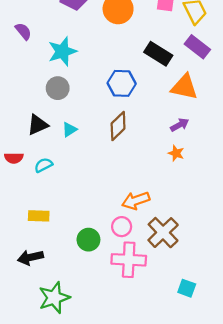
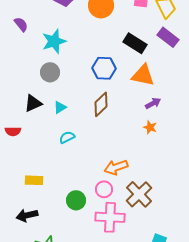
orange triangle: (184, 87) -> (143, 75), moved
cyan semicircle: (43, 165) -> (67, 137), moved

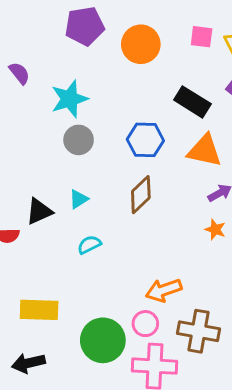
gray circle: (50, 72) -> (79, 140), moved
black triangle: (33, 103) -> (39, 211), moved
yellow rectangle: (34, 180) -> (39, 310), size x1.4
brown cross: (139, 194) -> (198, 331), turned -36
green circle: (76, 200) -> (103, 340), size x1.5

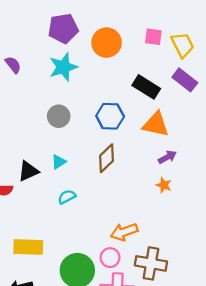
cyan star: (69, 99) -> (63, 67), moved

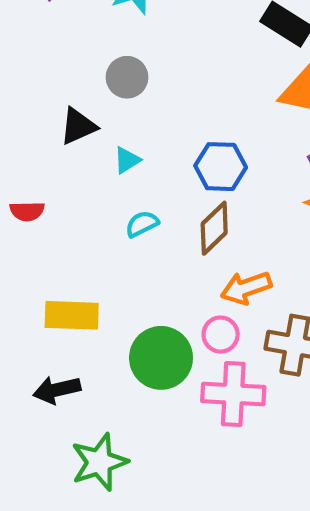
blue hexagon: (110, 116) -> (221, 167), moved
brown diamond: (107, 158) -> (214, 228), moved
black triangle: (28, 171) -> (78, 126), moved

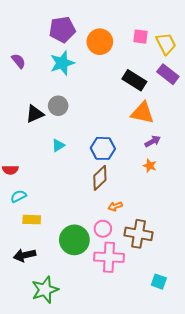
black triangle: (78, 126) -> (35, 114), moved
cyan semicircle: (142, 224) -> (19, 196), moved
orange arrow: (246, 288) -> (115, 206), size x0.6
yellow rectangle: (72, 315) -> (32, 220), size x0.7

